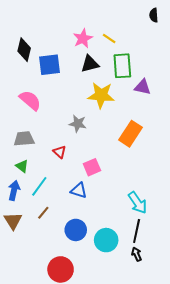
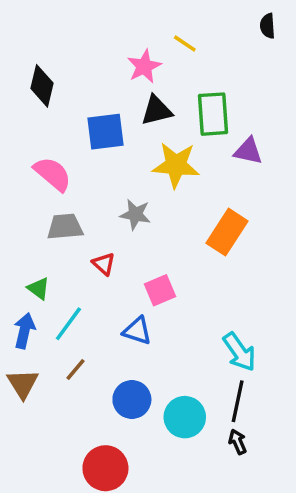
yellow line: (109, 38) -> (185, 44), moved
blue square: (49, 65) -> (105, 132), moved
gray trapezoid: (24, 139) -> (65, 227), moved

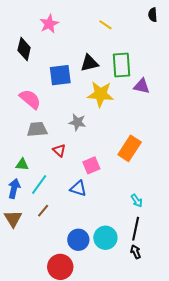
pink star: (144, 66) -> (49, 24), moved
orange rectangle: (227, 232) -> (130, 148), moved
green triangle: (38, 288) -> (22, 164), turned -32
cyan arrow: (239, 352) -> (137, 201), size x0.6
blue circle: (132, 399) -> (78, 240), moved

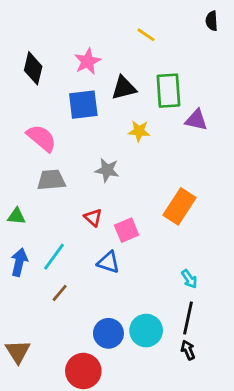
pink star: (49, 24) -> (88, 61), moved
yellow star: (100, 94) -> (139, 131), size x0.6
red triangle: (59, 150) -> (93, 218), moved
green triangle: (22, 164) -> (16, 216), moved
brown triangle: (13, 219) -> (18, 351), moved

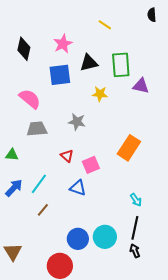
blue arrow: (19, 262) -> (14, 188), turned 30

